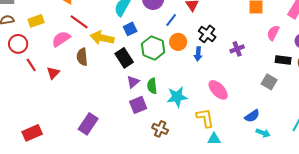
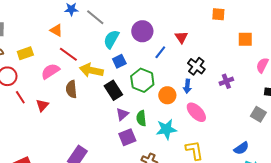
orange circle: (178, 42) -> (167, 95), moved
pink ellipse: (218, 90) -> (196, 112), moved

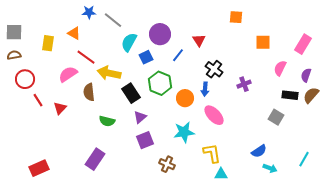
yellow rectangle: (25, 53) -> (48, 43), moved, turned -63
blue square: (119, 61) -> (146, 57), moved
green semicircle: (141, 118) -> (107, 121), moved, turned -70

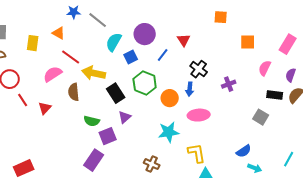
pink ellipse: (214, 115) -> (199, 115), turned -50
purple square: (145, 140) -> (108, 136), moved
purple rectangle: (95, 159) -> (94, 160), moved

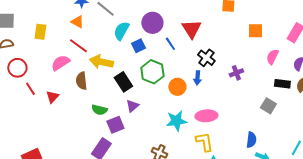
orange triangle: (59, 33) -> (77, 22), moved
red triangle: (184, 40) -> (191, 29), size x1.5
blue line: (163, 55) -> (170, 44), turned -72
pink ellipse: (199, 115) -> (206, 116), moved
blue semicircle: (244, 151) -> (251, 140), turned -49

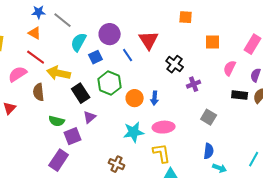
black cross: (206, 58) -> (175, 64), moved
blue arrow: (197, 78) -> (155, 98), moved
gray square: (268, 106) -> (209, 117), moved

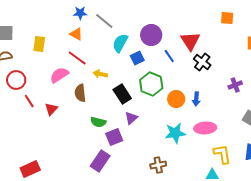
black cross: (175, 64) -> (202, 62), moved
yellow arrow: (59, 73) -> (100, 74), size x0.6
yellow L-shape: (162, 153) -> (222, 154), moved
brown cross: (117, 164) -> (158, 165), turned -35

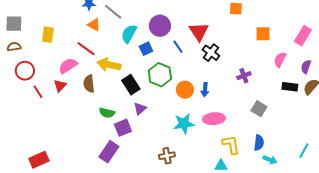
orange triangle: (76, 34) -> (94, 25), moved
yellow arrow: (100, 74) -> (109, 65), size x1.6
red triangle: (51, 109) -> (60, 86), moved

